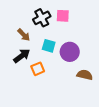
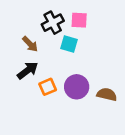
cyan square: (49, 46) -> (69, 44), moved
purple circle: (70, 52) -> (77, 87), moved

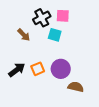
black arrow: (28, 70) -> (17, 70), moved
brown semicircle: (107, 94) -> (76, 87), moved

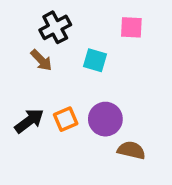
pink square: (63, 16) -> (131, 27), moved
black cross: (42, 18) -> (55, 27), moved

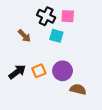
black cross: (55, 27) -> (46, 16), moved, turned -36
pink square: (131, 27) -> (68, 16), moved

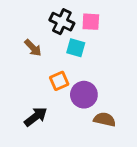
orange square: (39, 71) -> (59, 81), moved
black arrow: (17, 72) -> (36, 117), moved

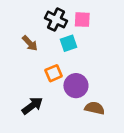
cyan square: (76, 48) -> (68, 43), turned -35

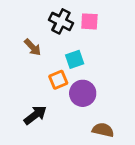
cyan square: (68, 43) -> (75, 59), moved
brown semicircle: (95, 108) -> (103, 130), moved

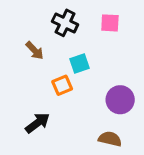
pink square: (89, 21) -> (110, 23), moved
purple circle: (83, 93) -> (120, 100), moved

